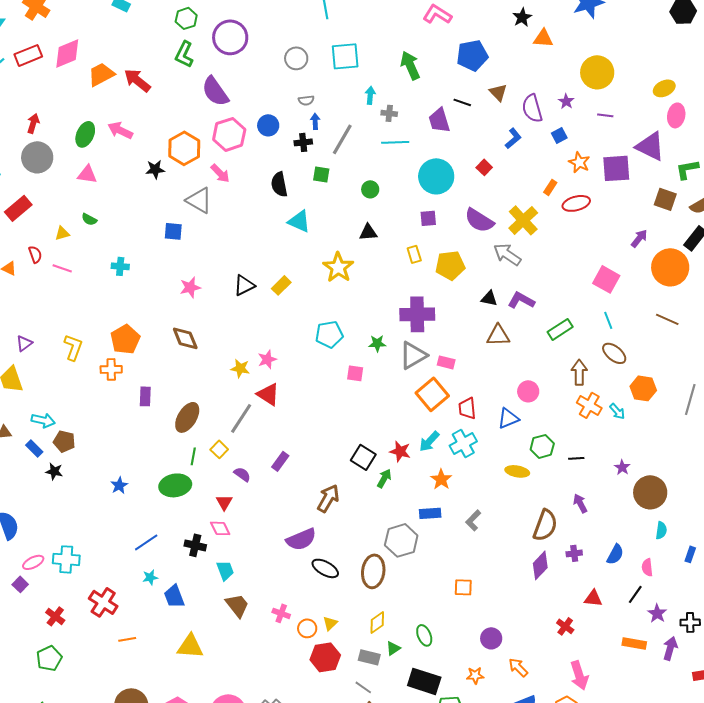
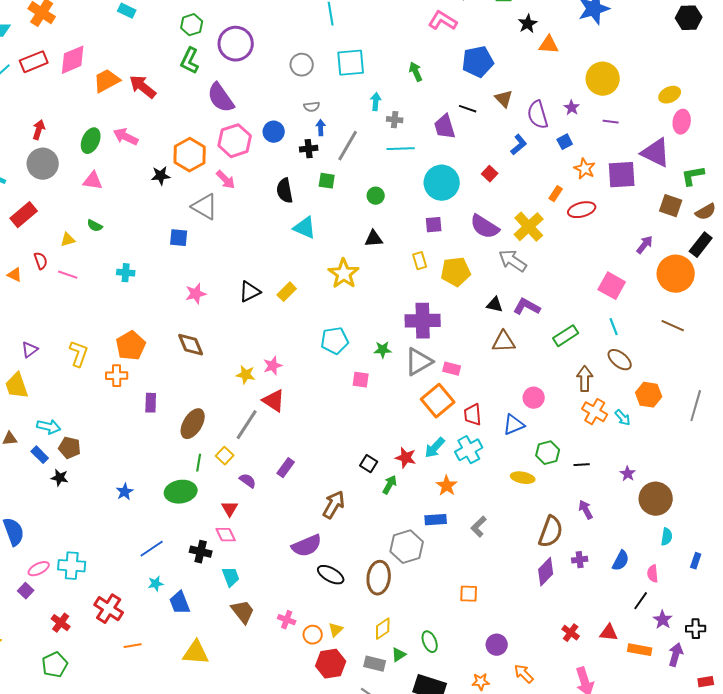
green arrow: (410, 65) -> (416, 72), size x0.7
black square: (363, 457) -> (369, 464), size x0.7
red triangle: (593, 598) -> (609, 633), moved

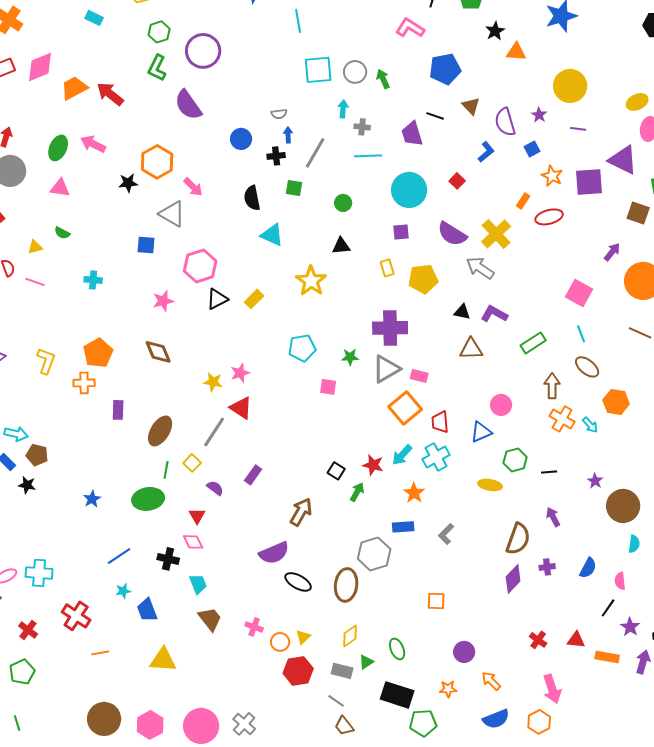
gray circle: (302, 65) -> (355, 72), moved
pink hexagon: (235, 141) -> (200, 266), moved

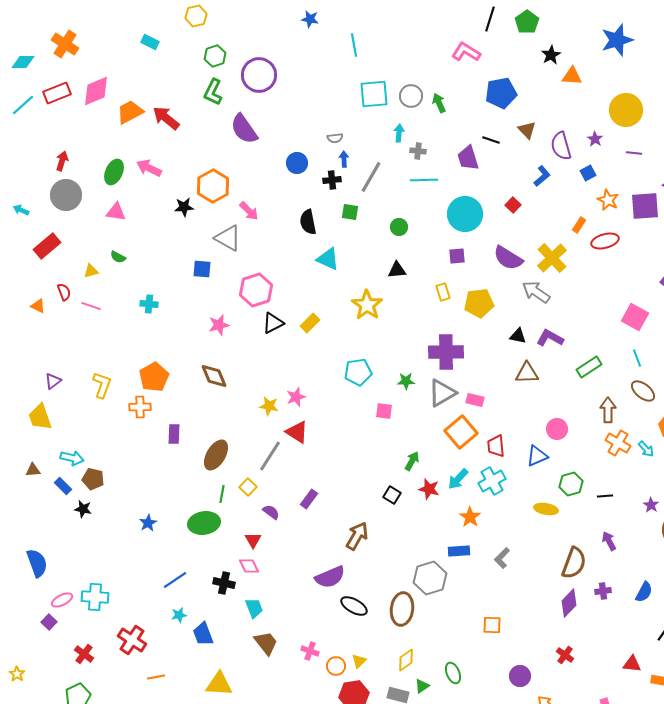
green arrow: (357, 492) -> (412, 461), moved
red cross: (538, 640) -> (565, 655), moved

